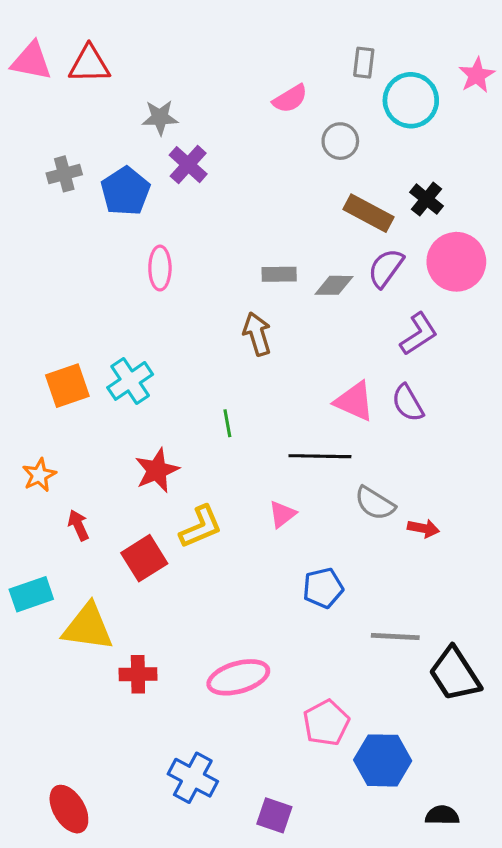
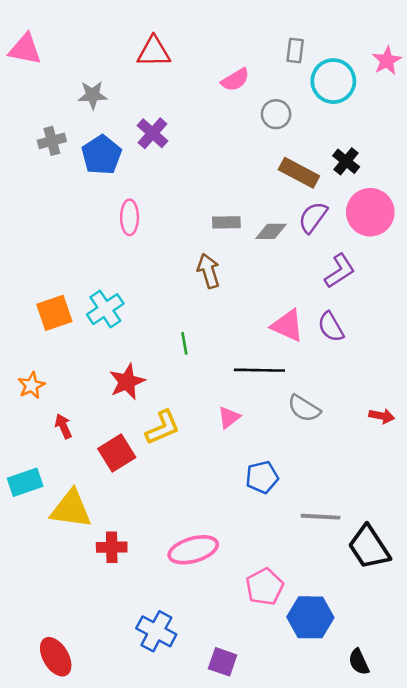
red triangle: (89, 64) -> (154, 52), moved
gray star: (160, 117) -> (93, 95), moved
red arrow: (423, 528) -> (382, 416), moved
black semicircle: (442, 815) -> (359, 662), turned -116

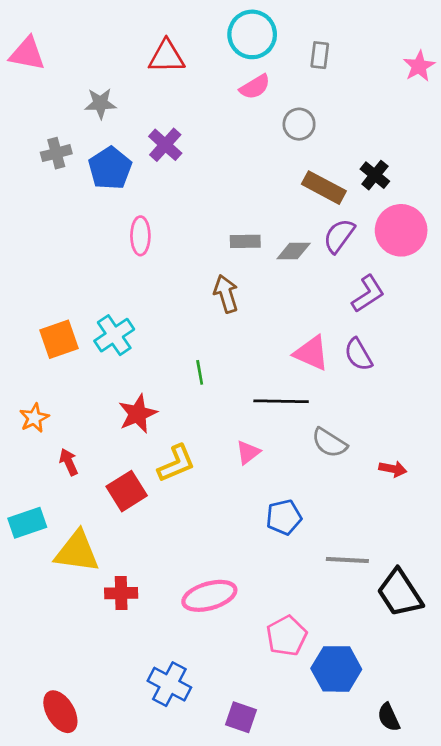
cyan circle: (333, 81) -> (252, 34), moved
red arrow: (382, 416) -> (393, 469), moved

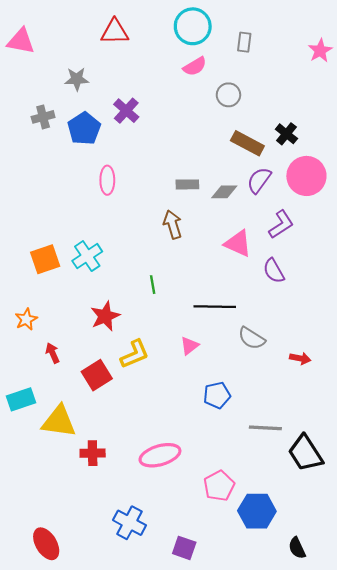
red triangle: (167, 56) -> (115, 32), moved
pink triangle: (311, 353) -> (238, 243), moved

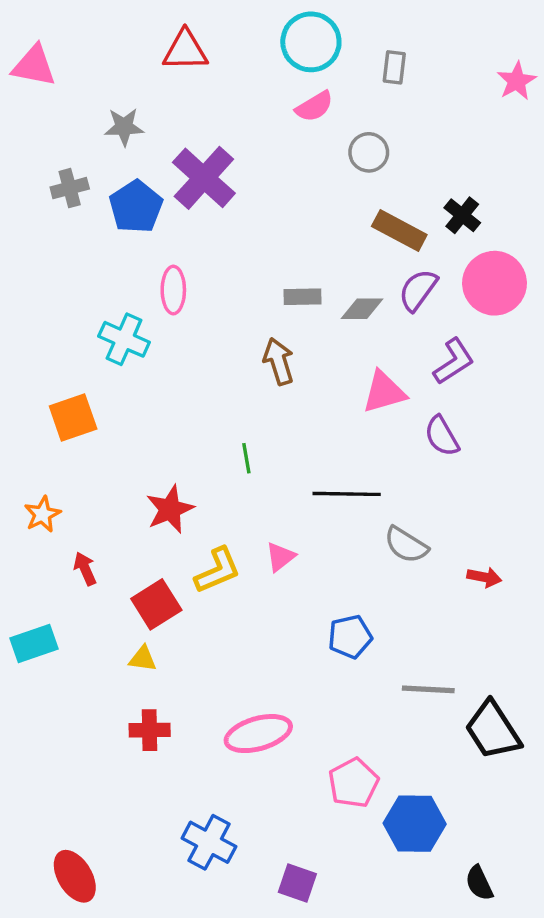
purple cross: (126, 111) -> (204, 178), size x1.5
pink triangle: (238, 243) -> (384, 392), turned -40
cyan cross: (87, 256) -> (124, 339), moved, turned -32
pink triangle: (190, 346) -> (280, 557), moved
yellow triangle: (59, 422) -> (143, 659), moved, size x0.5

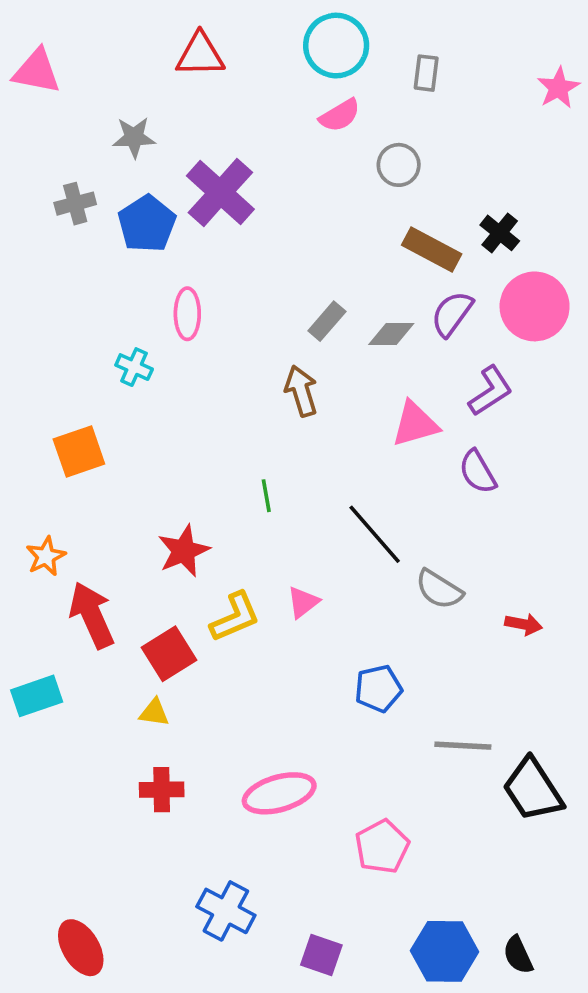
gray rectangle: (302, 297) -> (327, 321), turned -48
cyan cross: (124, 339) -> (134, 367), size x0.7
black line: (347, 494) -> (375, 534), turned 48
red arrow: (85, 569) -> (92, 615), size x1.8
blue hexagon: (415, 824) -> (445, 951), moved

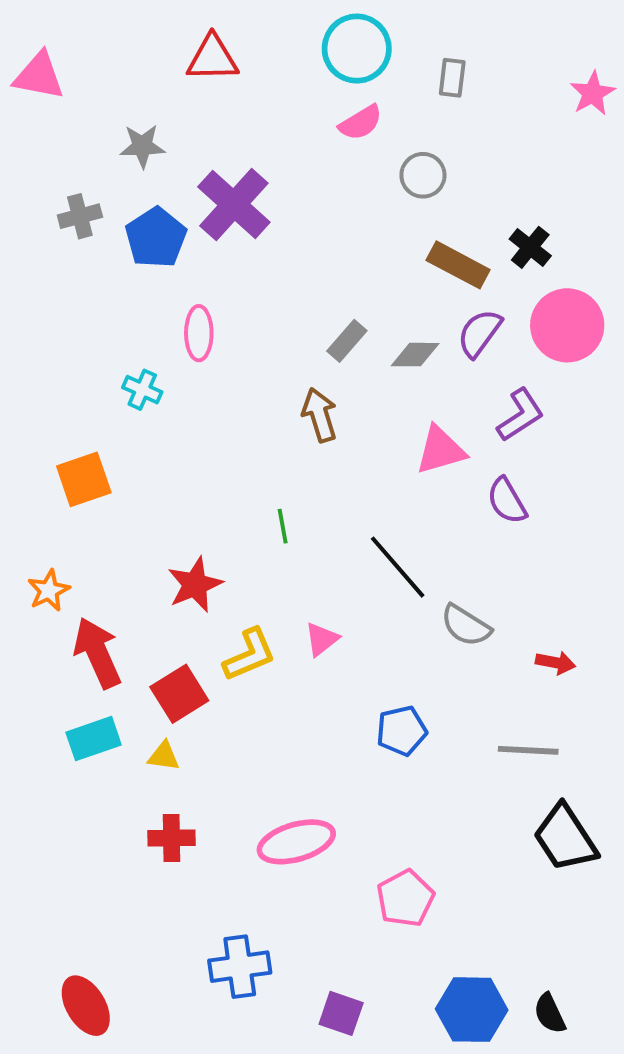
cyan rectangle: (37, 696) -> (94, 739), moved
gray line: (463, 746) -> (528, 750), moved
blue cross: (226, 911) -> (240, 967), turned -36

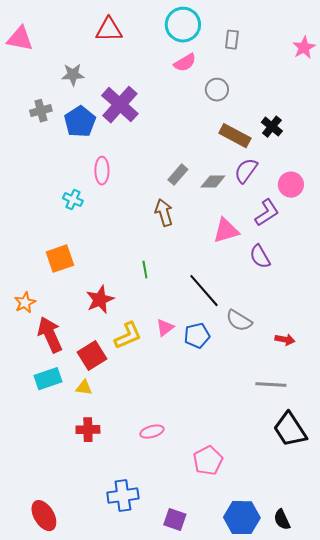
pink circle: (567, 325) -> (291, 185), moved, size x0.7
orange square: (84, 479) -> (60, 259), moved
blue pentagon: (402, 731) -> (197, 336), moved
pink ellipse: (296, 842) -> (152, 432), size x0.6

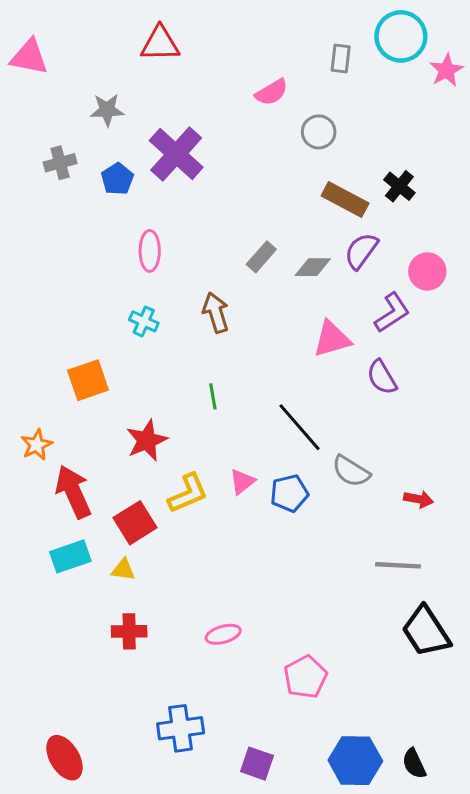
cyan circle: (183, 25) -> (401, 36), moved
blue pentagon: (80, 122) -> (117, 179), size x0.7
cyan cross: (73, 200) -> (144, 321), moved
brown arrow: (164, 213) -> (216, 313), moved

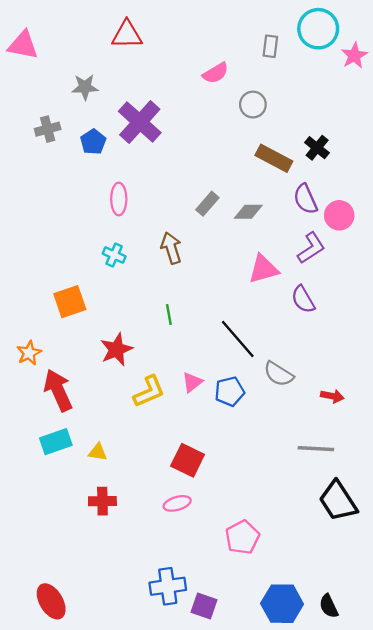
purple semicircle: (361, 251) -> (305, 199), moved, turned -60
red square: (135, 523) -> (188, 460), moved, turned -32
blue cross: (181, 728) -> (168, 586), moved

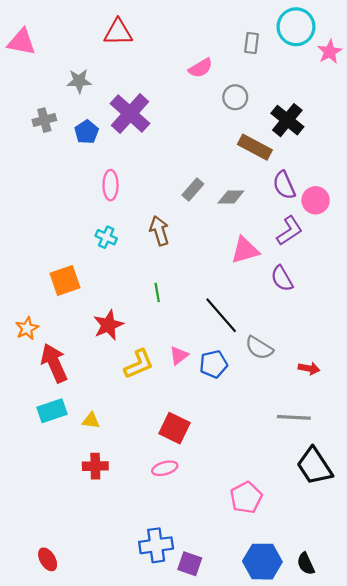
black cross: (317, 148) -> (287, 120), moved, size x1.4
pink pentagon: (242, 537) -> (246, 498), moved
red ellipse: (51, 601) -> (48, 559), size x0.7

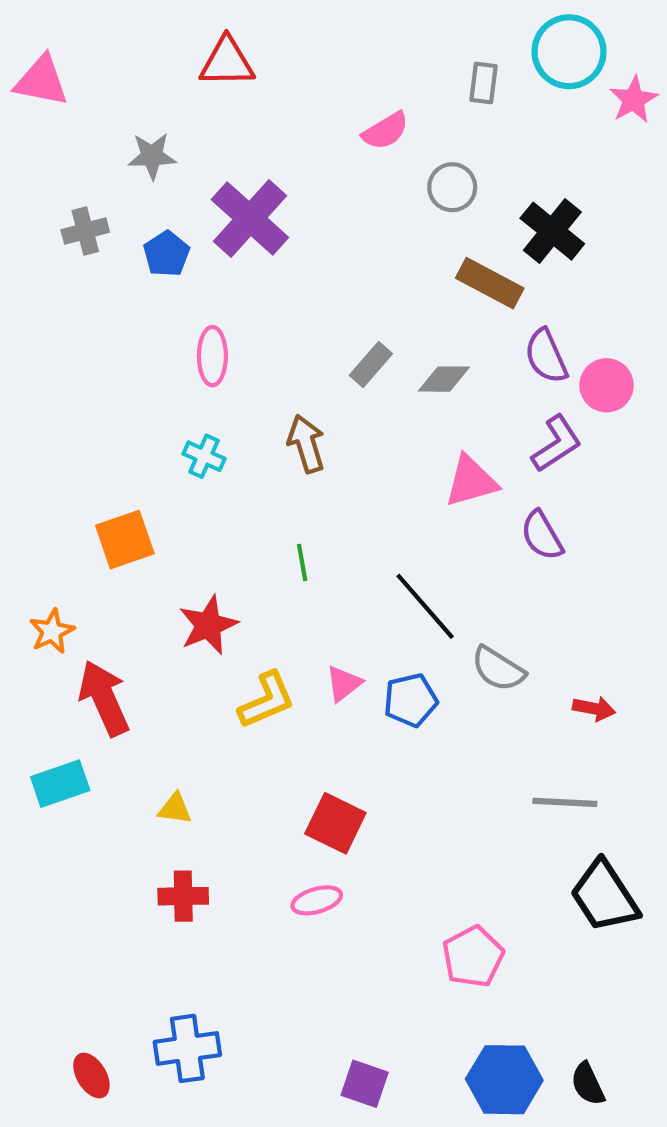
cyan rectangle: (52, 411) -> (60, 784), moved
blue cross: (156, 545) -> (187, 1048), moved

